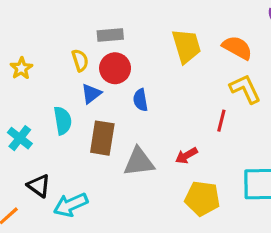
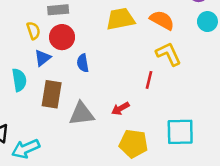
yellow trapezoid: (186, 46) -> (120, 19), turned -84

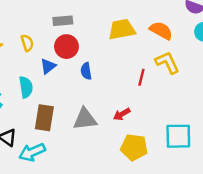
yellow semicircle: (33, 31) -> (27, 43), moved
red line: (149, 80) -> (141, 77), moved
brown rectangle: (52, 94) -> (44, 118), moved

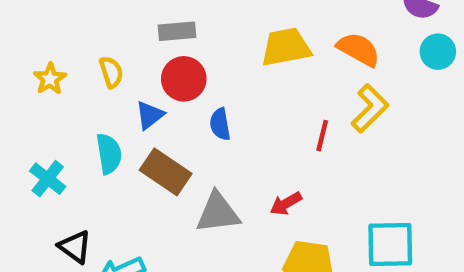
yellow L-shape: (167, 63) -> (370, 108), turned 70
brown rectangle: (44, 118) -> (166, 172), moved, turned -65

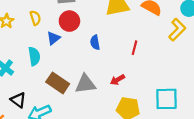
yellow L-shape: (370, 108) -> (177, 30), moved
blue semicircle: (220, 124) -> (95, 42), moved
brown rectangle: (166, 172) -> (58, 83), moved

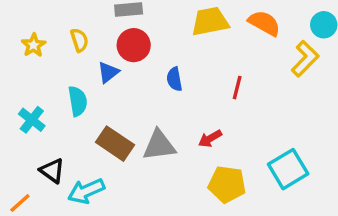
cyan square: (166, 99) -> (288, 169), turned -30

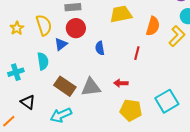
orange semicircle: (264, 23) -> (153, 26), moved, turned 78
yellow semicircle: (79, 40) -> (44, 25), size x1.5
cyan cross: (32, 120) -> (16, 72), turned 35
red arrow: (210, 138) -> (121, 83), turned 32
cyan arrow: (86, 191) -> (61, 115), moved

